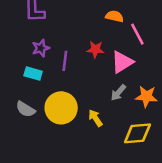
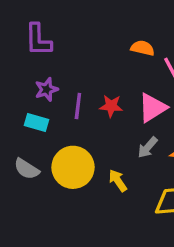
red star: (95, 49) -> (111, 106), moved

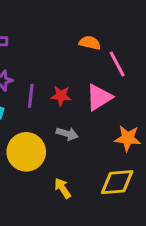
gray arrow: (148, 147) -> (67, 134), moved, turned -115
yellow arrow: (118, 181) -> (63, 188), moved

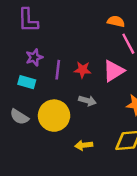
orange semicircle: (90, 43) -> (116, 21), moved
yellow arrow: (63, 188) -> (84, 145), turned -63

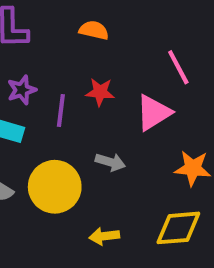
orange semicircle: (116, 21) -> (94, 30), moved
red star: (83, 70) -> (100, 92), moved

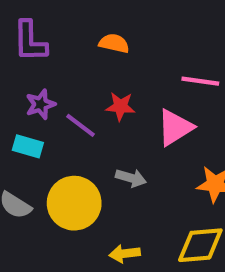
pink line: (178, 67) -> (200, 81), turned -54
purple line: (61, 111) -> (80, 125), turned -60

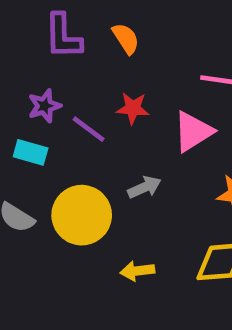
purple L-shape: (30, 41) -> (63, 36), moved
orange semicircle: (114, 43) -> (126, 39), turned 44
gray arrow: (131, 178) -> (144, 187), turned -40

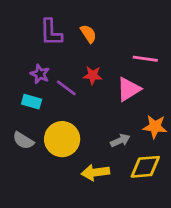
purple star: (44, 106) -> (40, 74), turned -30
gray arrow: (144, 187) -> (120, 140), moved
yellow arrow: (137, 271) -> (95, 172), size x1.4

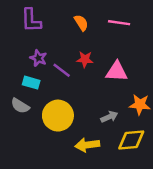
purple L-shape: (51, 32) -> (31, 20), moved
pink line: (145, 59) -> (119, 23), moved
pink triangle: (129, 89) -> (117, 72), turned 35
gray semicircle: (23, 140) -> (20, 106), moved

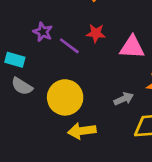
cyan rectangle: (31, 83) -> (15, 60), moved
yellow arrow: (87, 145) -> (82, 131), moved

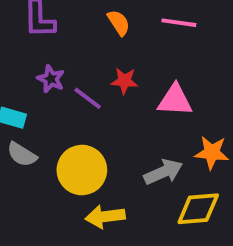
gray arrow: (124, 99) -> (163, 172), size x1.4

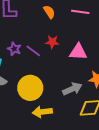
purple star: (51, 79) -> (14, 49), moved

